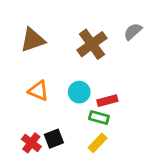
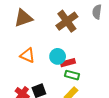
gray semicircle: (133, 32) -> (97, 12), turned -40
red rectangle: (107, 101) -> (68, 63), moved

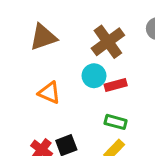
cyan circle: (58, 56) -> (94, 76), moved
red rectangle: (68, 63) -> (116, 85), moved

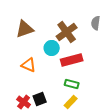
cyan circle: (94, 76) -> (52, 48), moved
red rectangle: (116, 85) -> (72, 60), size x1.5

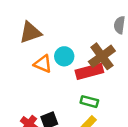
brown cross: (67, 32) -> (102, 56), moved
orange triangle: (29, 65) -> (43, 64), moved

